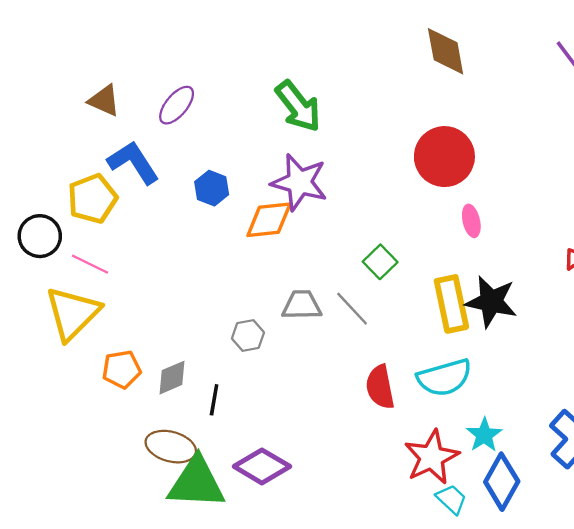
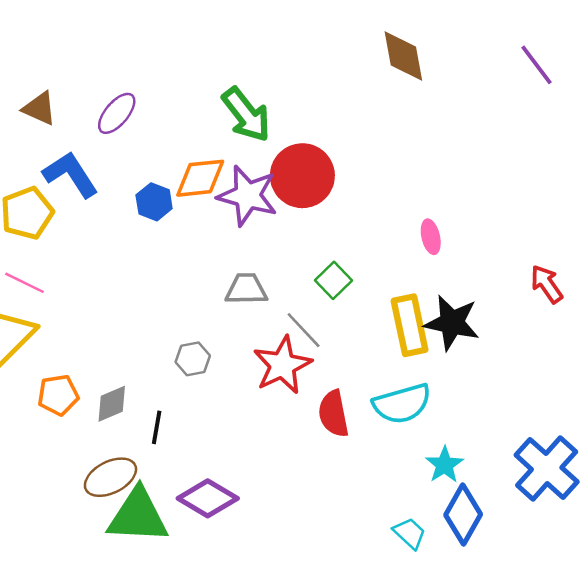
red circle: (444, 157) -> (302, 176), moved
orange diamond: (269, 220) -> (200, 178), moved
gray trapezoid: (302, 305) -> (246, 289), moved
brown ellipse: (171, 447) -> (110, 477), turned -42
red star: (432, 457) -> (282, 365), moved

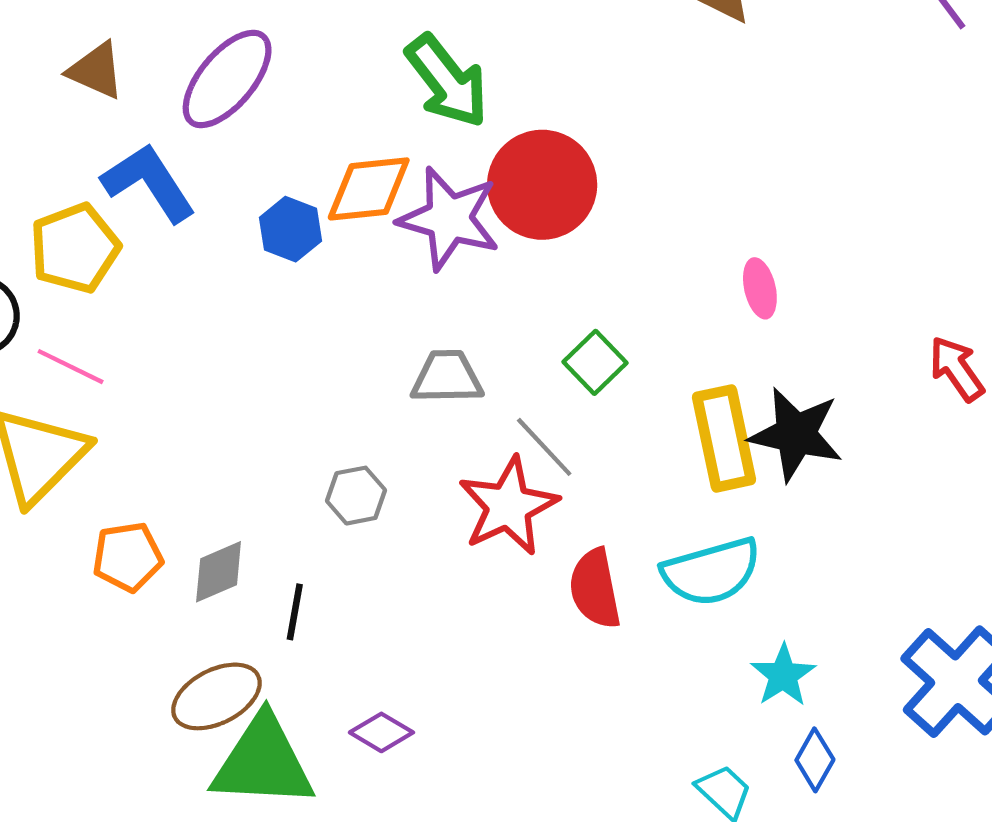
purple ellipse: (117, 113) -> (227, 79), size x1.4
purple diamond: (208, 498) -> (381, 732), size x0.6
blue diamond: (463, 515) -> (815, 760), size x0.6

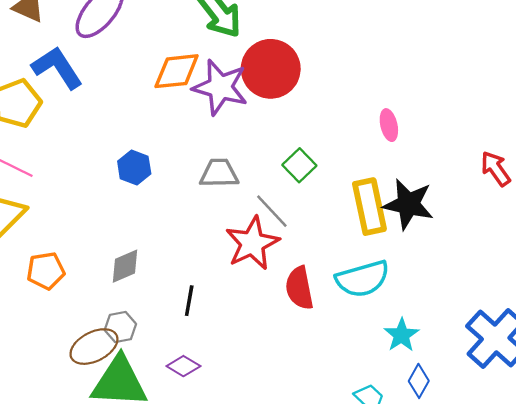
blue hexagon: (290, 229) -> (134, 168), moved
gray hexagon: (356, 496) -> (120, 327), moved
gray diamond: (219, 572) -> (125, 266), moved
black line: (295, 612) -> (189, 301), moved

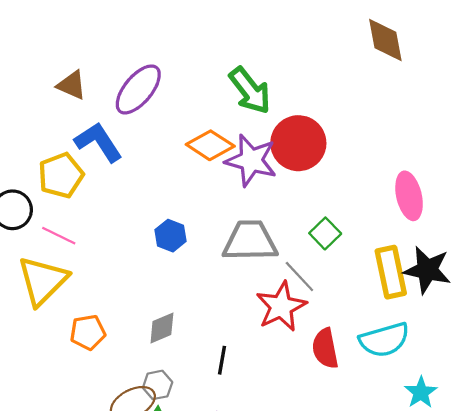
orange diamond: (177, 71) -> (210, 145), turned 39
pink ellipse: (389, 125) -> (409, 196), size x1.6
gray trapezoid: (219, 173) -> (250, 241), size x1.5

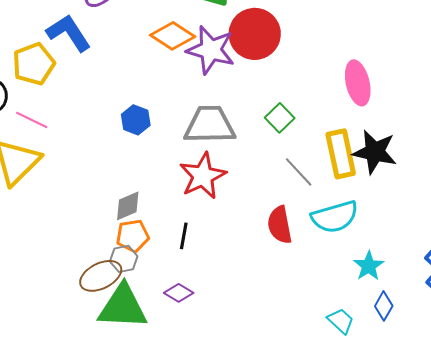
gray line: (299, 276) -> (299, 172), moved
red star: (281, 307) -> (203, 176), moved
orange pentagon: (88, 332) -> (133, 236), moved

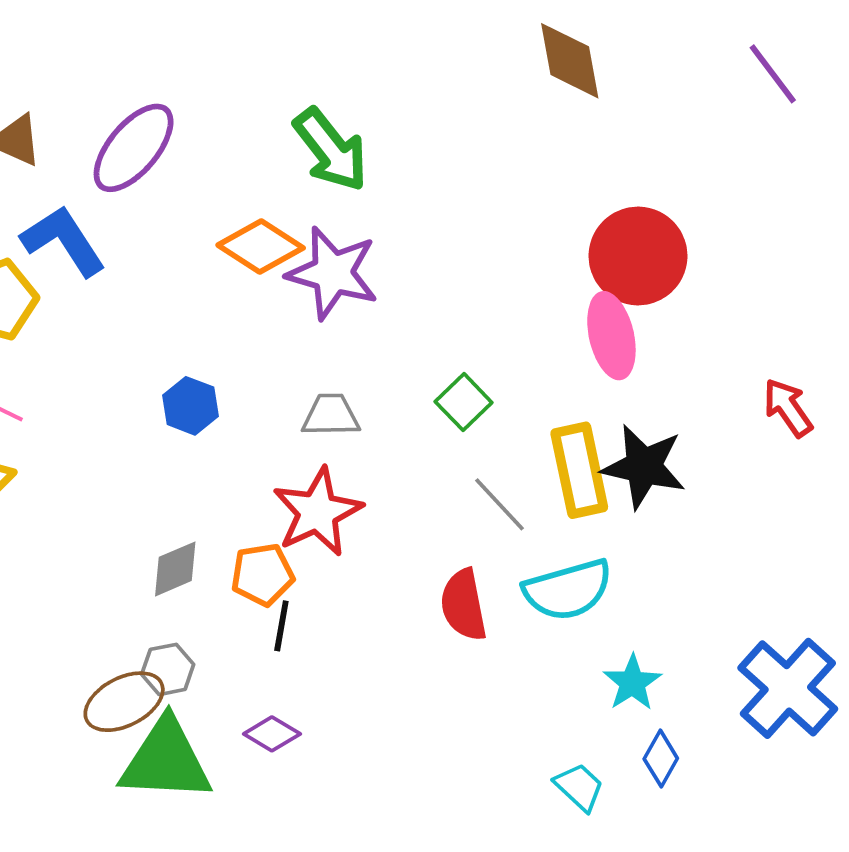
red circle: (255, 34) -> (638, 256), moved
gray trapezoid: (210, 125) -> (331, 415), size x0.6
orange pentagon: (133, 236) -> (263, 575), moved

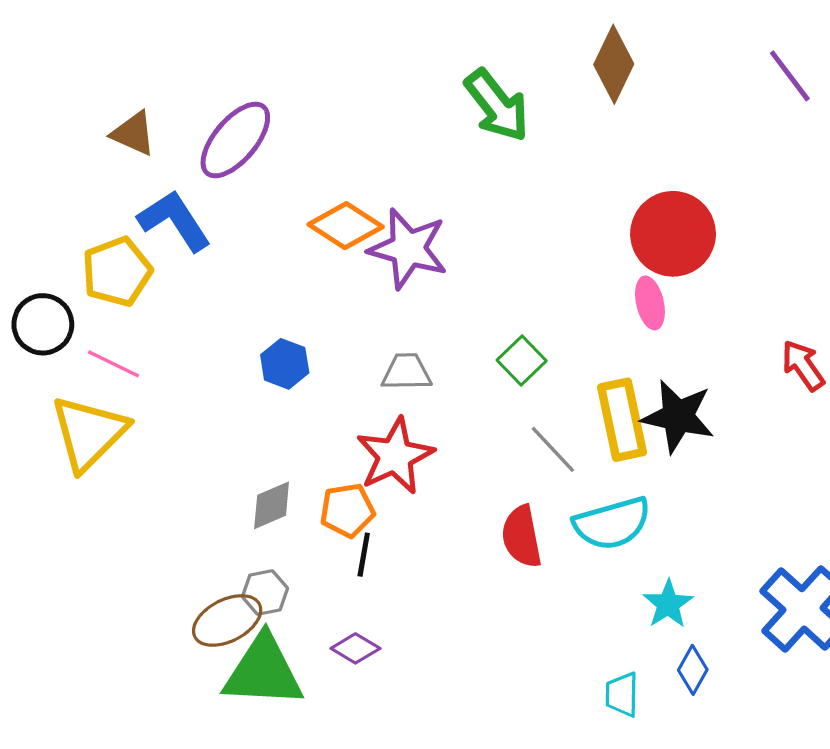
brown diamond: (570, 61) -> (614, 64), turned 36
green arrow: (331, 150) -> (497, 105), moved
pink ellipse: (611, 336) -> (650, 303), size x0.7
cyan trapezoid: (579, 787) -> (622, 695), turned -132

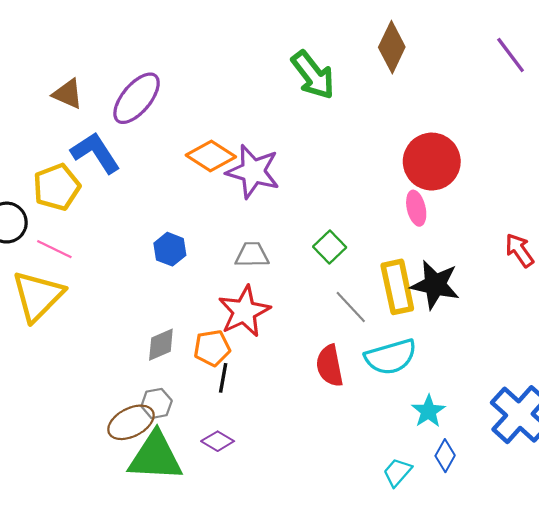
cyan trapezoid: (622, 695) -> (397, 472), turned 40

